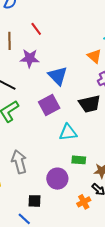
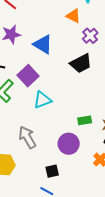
purple square: (49, 105) -> (28, 76), moved
cyan triangle: (68, 132) -> (42, 100), moved

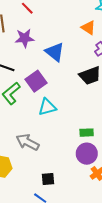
gray arrow: (27, 137) -> (28, 142), turned -40
purple circle: (69, 144) -> (87, 154), moved

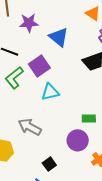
purple circle: (87, 154) -> (78, 140), moved
black square: (48, 179) -> (49, 164), turned -32

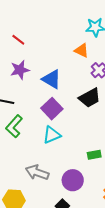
purple square: (39, 66) -> (52, 109), moved
purple circle: (78, 140) -> (73, 180), moved

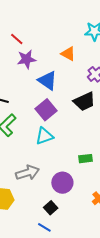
orange triangle: (82, 50) -> (68, 54), moved
purple star: (20, 70) -> (27, 59), moved
gray arrow: (37, 172) -> (27, 173), turned 140

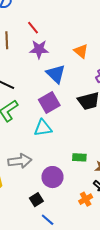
blue line: (44, 227) -> (48, 220), moved

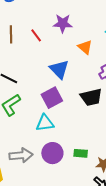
red line: (33, 28) -> (36, 35), moved
purple star: (39, 49) -> (63, 23), moved
purple circle: (52, 177) -> (52, 153), moved

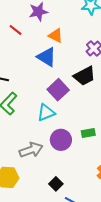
orange triangle: (85, 47) -> (56, 36), moved
purple square: (52, 98) -> (58, 90), moved

